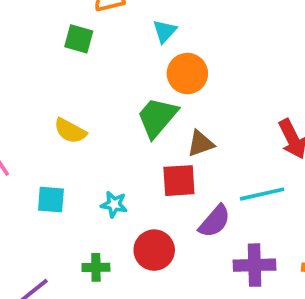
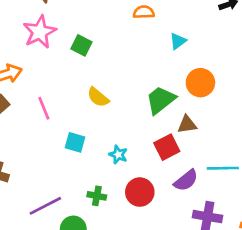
green square: (79, 39) -> (81, 45), moved
orange circle: (187, 74) -> (200, 83), moved
red square: (179, 181) -> (167, 147), turned -35

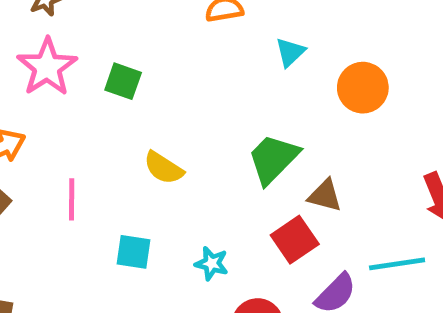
orange circle: (200, 83) -> (363, 88), moved
pink line: (44, 108) -> (72, 199), turned 30
brown triangle: (187, 124) -> (325, 196), turned 30

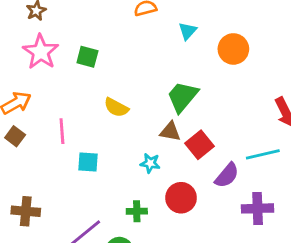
brown triangle: (325, 196) -> (170, 132), moved
cyan square: (133, 252) -> (88, 162), moved

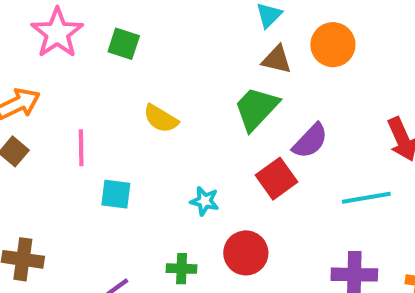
brown triangle: (170, 132) -> (277, 60), moved
purple semicircle: (227, 175) -> (310, 141), moved

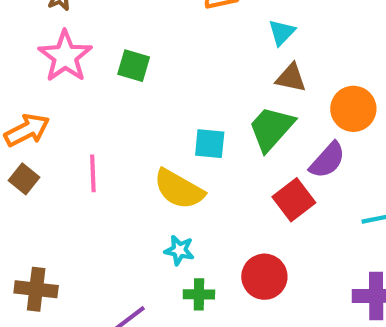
orange circle: (333, 45) -> (353, 109), moved
yellow semicircle: (161, 119) -> (179, 189), moved, size x1.4
cyan square: (116, 194) -> (210, 144), moved
cyan star: (205, 201) -> (179, 250), moved

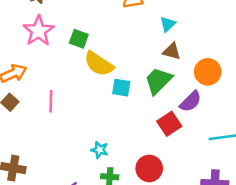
yellow semicircle: (179, 189) -> (99, 64), moved

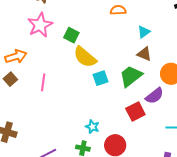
cyan square: (121, 88) -> (101, 78), turned -35
cyan star: (100, 150) -> (92, 127), moved

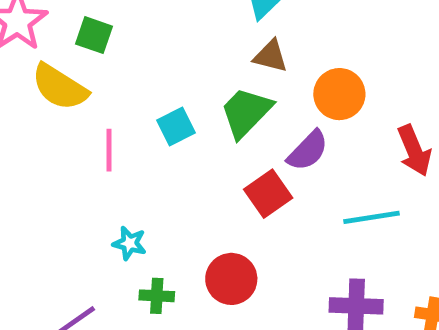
yellow semicircle: (85, 57) -> (60, 87), moved
pink line: (43, 82) -> (109, 150), moved
cyan star: (92, 127) -> (129, 243), moved

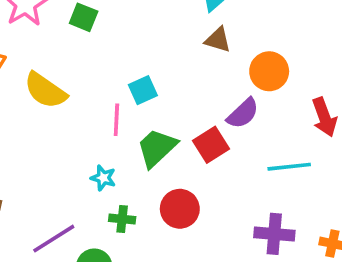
yellow semicircle: (60, 87) -> (45, 90), moved
green trapezoid: (246, 112) -> (157, 148), moved
pink line: (109, 150) -> (116, 120), moved

